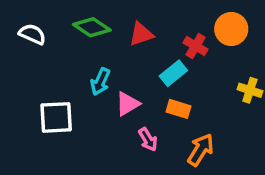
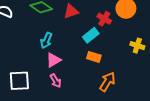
pink triangle: (128, 104) -> (54, 60), moved
white square: (56, 117) -> (19, 81), moved
pink arrow: (148, 140) -> (56, 81), moved

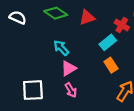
cyan arrow: (46, 40) -> (61, 48), turned 112
orange rectangle: (94, 57) -> (111, 65), turned 40

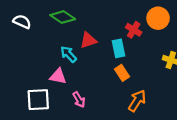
red triangle: (87, 17) -> (88, 40), moved
cyan rectangle: (108, 42) -> (118, 48), turned -63
pink triangle: (69, 68) -> (58, 76), moved, turned 42

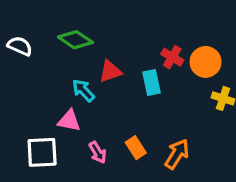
orange circle: (158, 18) -> (206, 62), moved
orange rectangle: (122, 73) -> (136, 148), moved

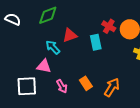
green diamond: (75, 40) -> (48, 15), turned -55

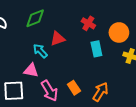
red cross: (109, 26) -> (88, 23), moved
cyan rectangle: (96, 42) -> (96, 49), moved
pink arrow: (62, 86) -> (49, 91), size x1.5

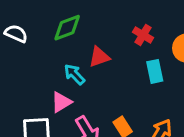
pink triangle: (31, 70) -> (61, 102), turned -42

